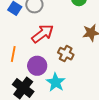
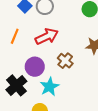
orange line: (13, 54) -> (15, 36), moved

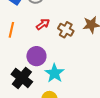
red arrow: (47, 36) -> (43, 24), size x0.6
brown cross: (65, 61) -> (66, 30), moved

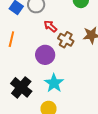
red arrow: (43, 24) -> (50, 26), moved, turned -104
purple circle: (36, 56) -> (45, 55), moved

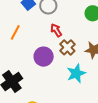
cyan star: (54, 83) -> (76, 73), moved

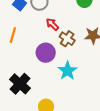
cyan star: (76, 73) -> (67, 71), moved

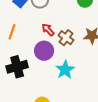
red arrow: (52, 24) -> (48, 30), moved
black cross: (20, 84) -> (17, 67), moved, turned 30

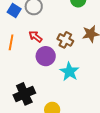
red arrow: (48, 30) -> (35, 37), moved
black cross: (17, 67) -> (24, 94), moved

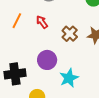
purple circle: (46, 56) -> (47, 60), moved
cyan star: (69, 72) -> (69, 78), moved

